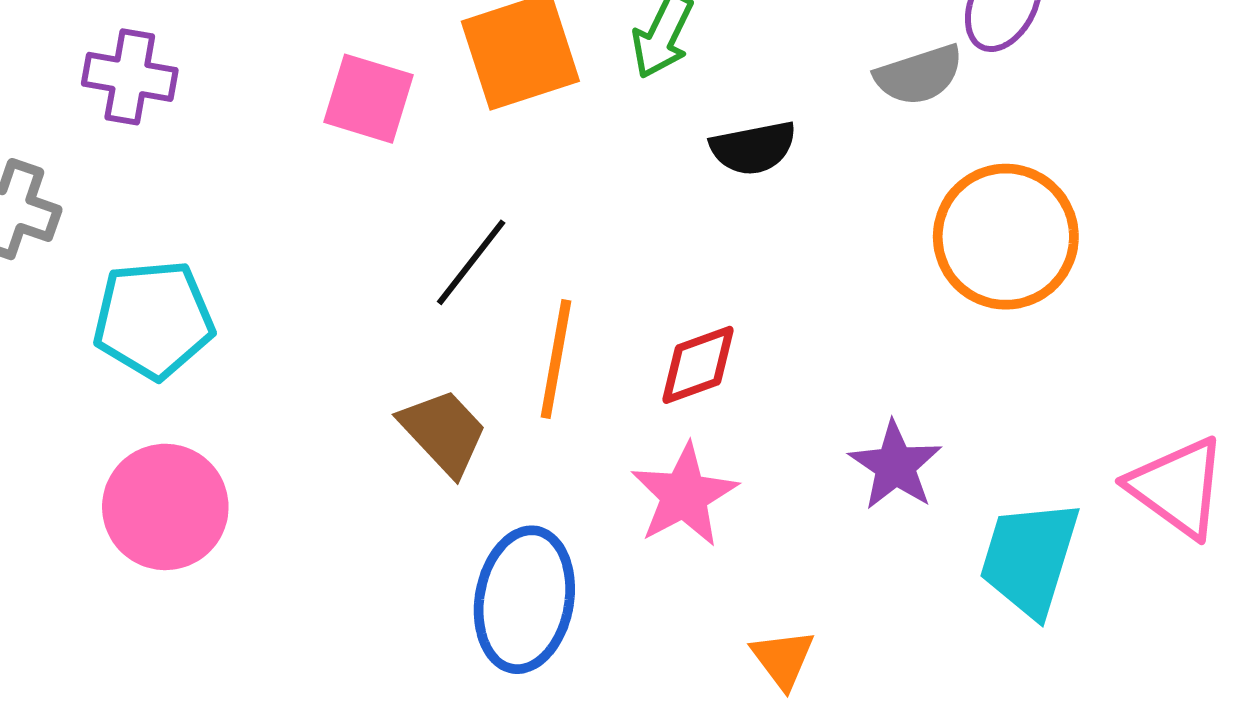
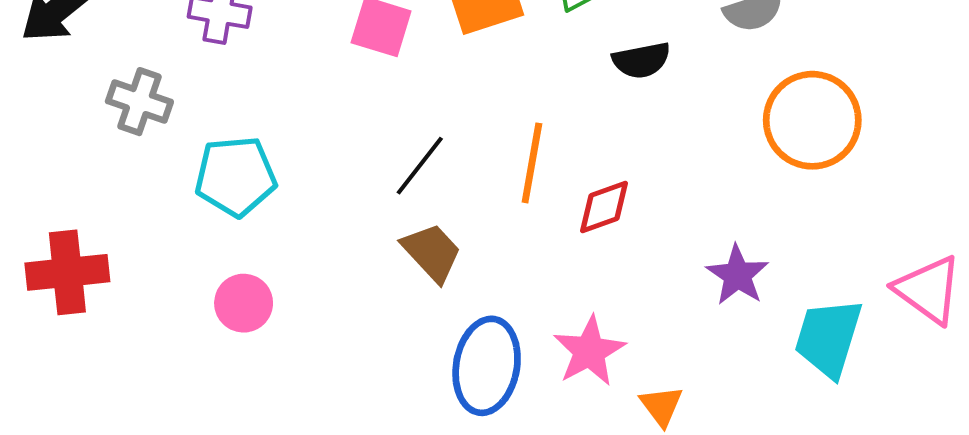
black line: (471, 262) -> (420, 166), moved
orange line: (556, 359) -> (532, 163), moved
pink star: (684, 495) -> (589, 351), moved
pink circle: (165, 507) -> (244, 303), size x0.7

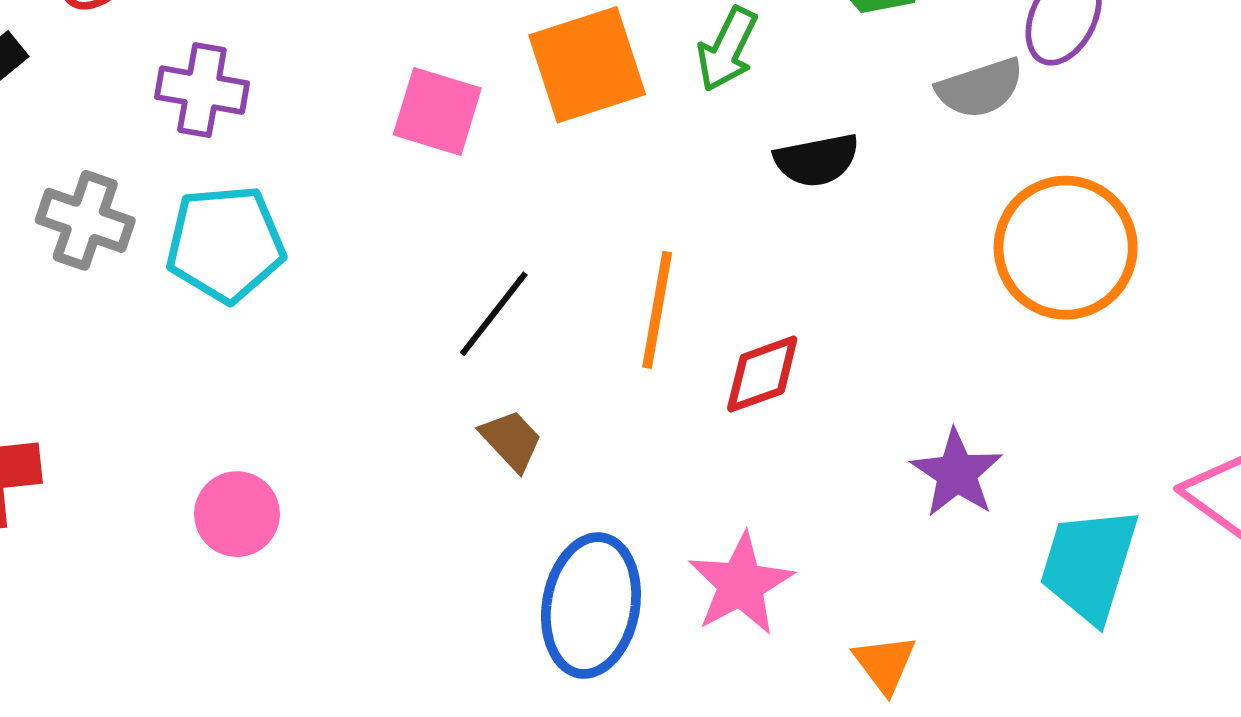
cyan pentagon: (236, 176) -> (225, 244), moved
brown trapezoid: (432, 252) -> (511, 440), size x0.7
orange triangle: (661, 406) -> (885, 664), moved

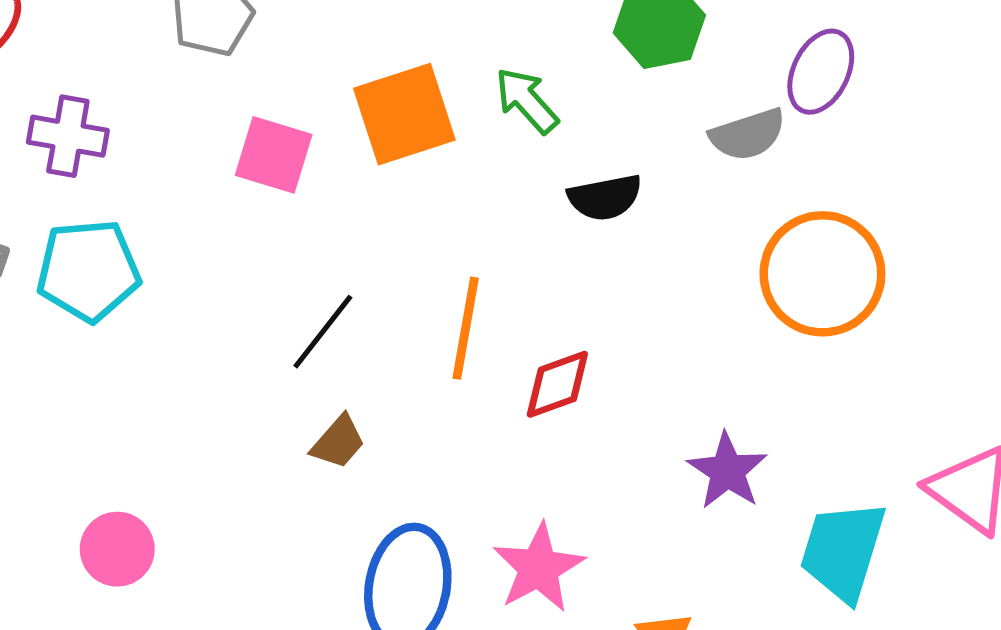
green arrow: (727, 49) -> (527, 101), turned 112
brown trapezoid: (511, 440) -> (338, 442), turned 84
pink circle: (237, 514) -> (117, 549), moved

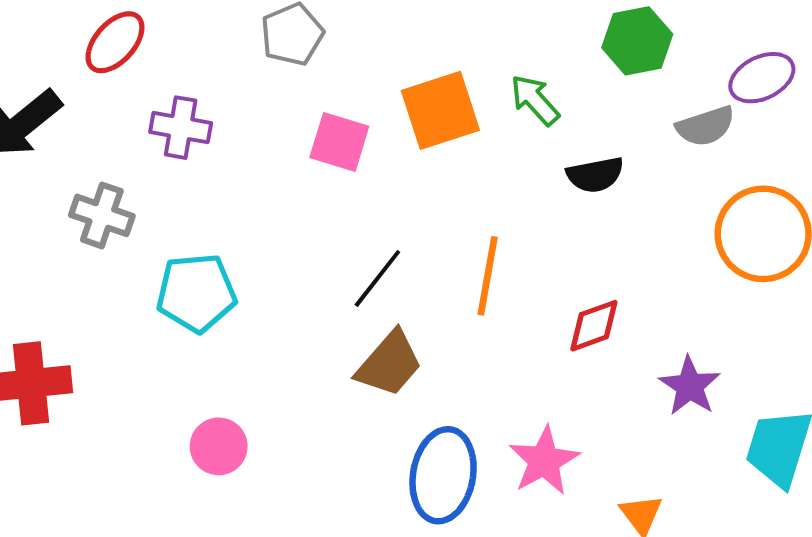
purple ellipse: (821, 72) -> (762, 78), turned 38
cyan pentagon: (88, 270) -> (196, 293), moved
red diamond: (557, 384) -> (594, 326), moved
brown trapezoid: (338, 442) -> (389, 364), size x1.6

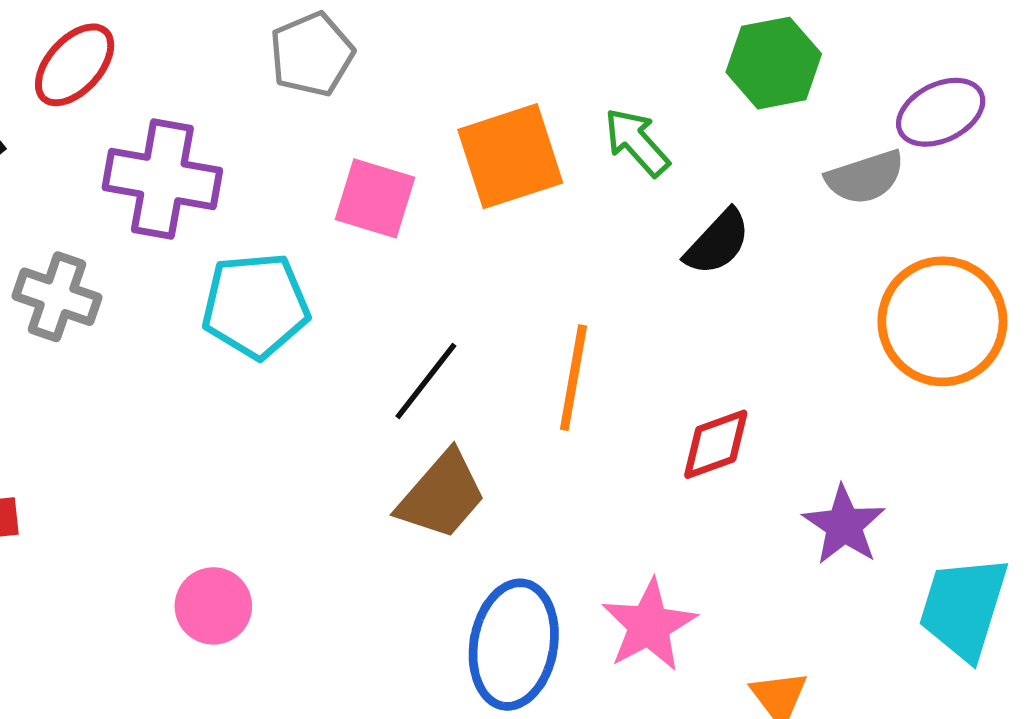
purple cross: (181, 128) -> (162, 179), size x1.4
black semicircle: (595, 175) -> (718, 242), turned -36
cyan pentagon: (196, 293) -> (255, 306), moved

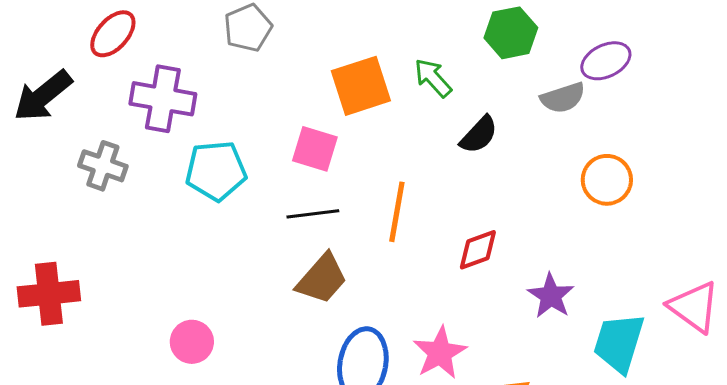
pink square: (375, 198) -> (315, 149), moved
orange circle: (942, 321) -> (607, 180), size x0.7
black line: (426, 381) -> (313, 214), turned 45

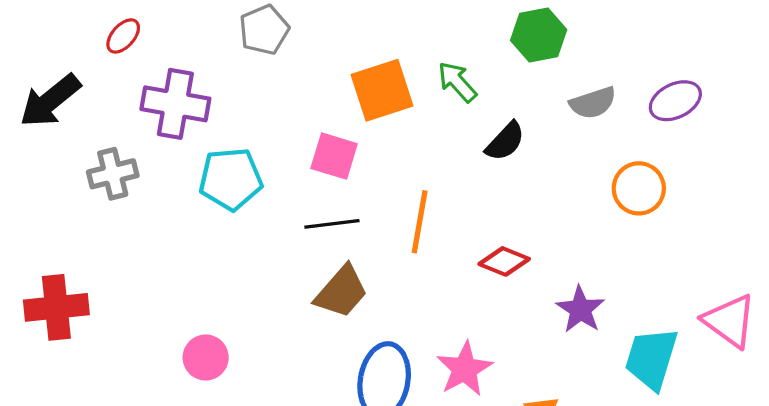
red ellipse: (113, 34) -> (123, 36), size x0.7
purple ellipse: (606, 61) -> (675, 101), moved
gray cross: (103, 166) -> (113, 174), turned -33
red diamond: (478, 250) -> (504, 261), turned 42

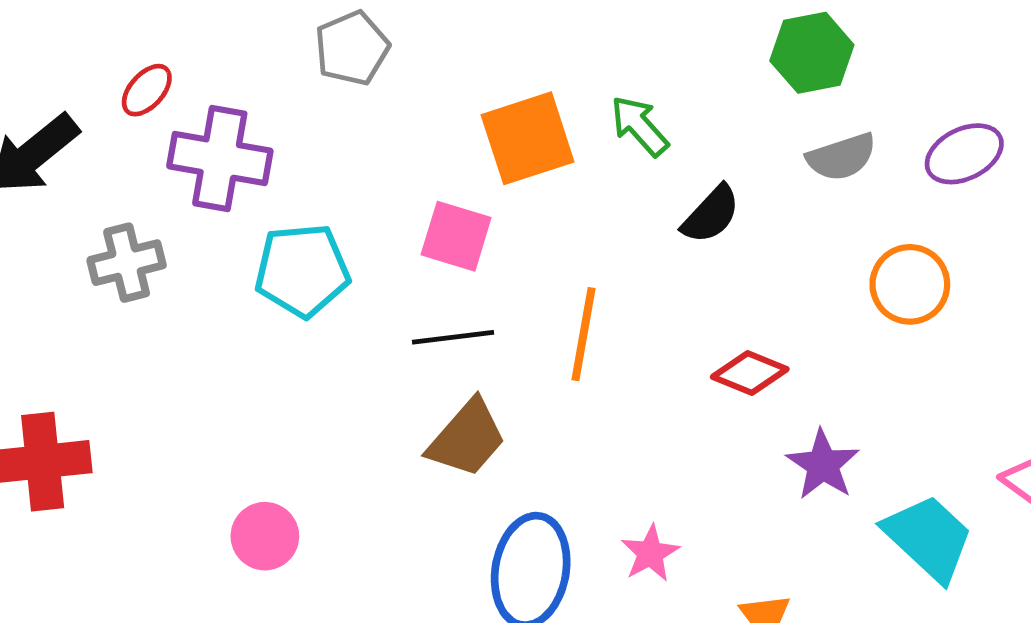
green hexagon: (539, 35) -> (812, 53), moved
red ellipse: (123, 36) -> (147, 90), moved
red diamond: (504, 261) -> (750, 373), moved
cyan trapezoid: (651, 359) -> (928, 538), turned 116
pink star: (464, 369) -> (650, 553), size x0.7

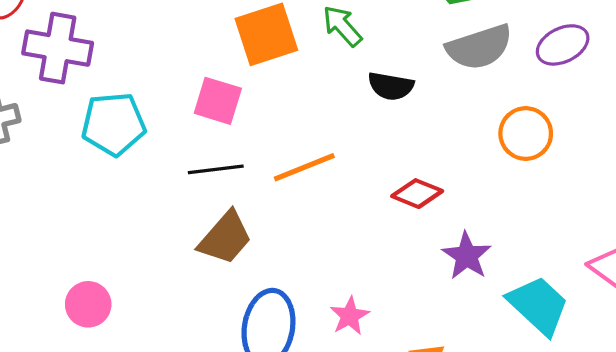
gray semicircle: (841, 157) -> (479, 47), size x1.4
black semicircle: (711, 214) -> (391, 86), turned 57
orange line: (583, 334) -> (304, 167), turned 58

